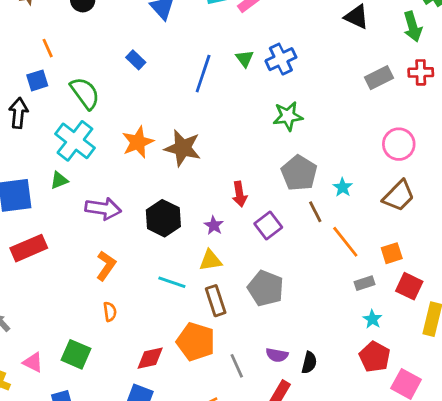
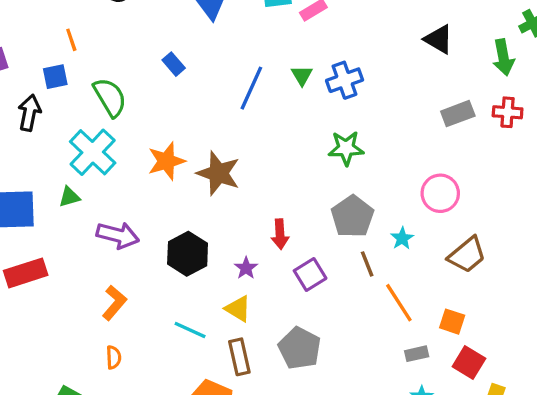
pink circle: (399, 144) -> (440, 193), moved
orange square: (392, 253) -> (452, 322), turned 30
yellow triangle: (210, 260) -> (238, 309), turned 35

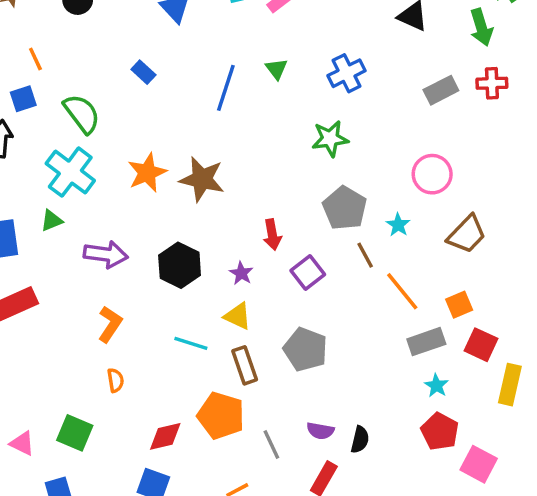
blue cross: (345, 80) -> (347, 73), moved
orange square: (452, 322) -> (459, 305), turned -35
gray rectangle: (417, 354) -> (426, 342), size x1.5

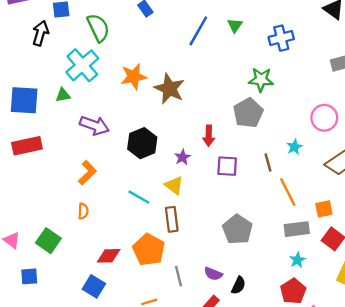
gray pentagon: (345, 208) -> (248, 113), moved
purple square: (308, 273) -> (227, 166), turned 30
gray pentagon: (305, 349) -> (237, 229), moved

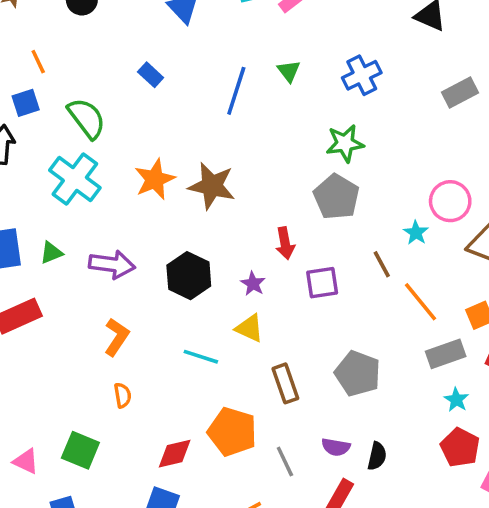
green triangle: (63, 95) -> (51, 253), moved
pink circle: (324, 118) -> (450, 201), moved
brown rectangle: (172, 219) -> (285, 383), moved

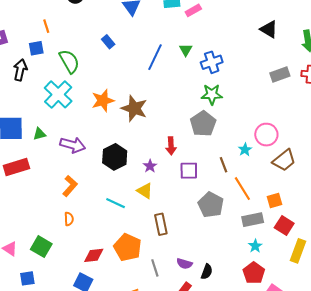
blue cross: (362, 75) -> (212, 62), moved
gray pentagon: (358, 373) -> (211, 205), moved

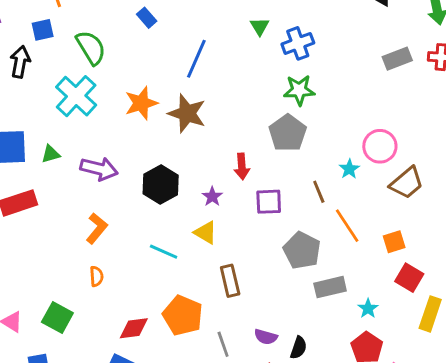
blue line: (155, 57) -> (196, 59), moved
gray rectangle: (253, 220) -> (330, 287), moved

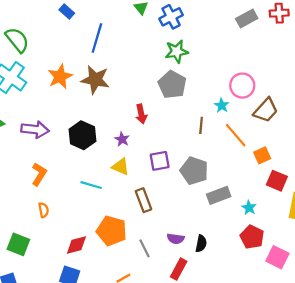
blue rectangle: (147, 18) -> (67, 12), moved
brown line: (319, 192) -> (201, 125), turned 35
purple square: (269, 202) -> (160, 161), moved
orange line: (347, 226) -> (236, 135), moved

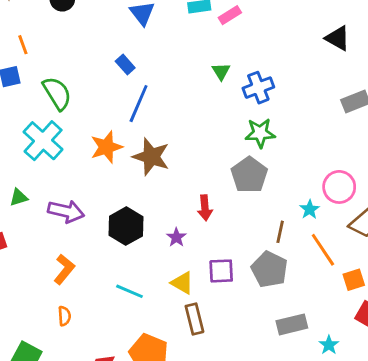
blue line: (97, 38) -> (139, 104), moved
yellow triangle: (121, 167) -> (182, 283), moved
gray pentagon: (194, 171) -> (269, 269), moved

